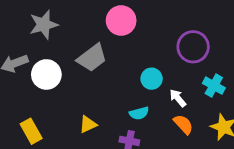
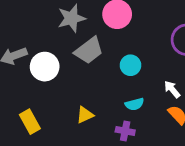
gray star: (44, 25) -> (71, 18), moved
cyan circle: (152, 79) -> (131, 65), moved

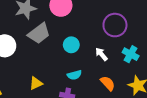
white arrow: (172, 89) -> (101, 54), moved

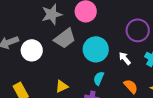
cyan circle: (71, 45) -> (96, 49), size x1.6
cyan semicircle: (74, 75) -> (99, 78), turned 128

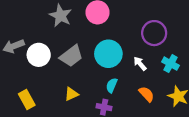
gray star: (52, 14) -> (60, 16), turned -30
gray trapezoid: (65, 38) -> (71, 56), moved

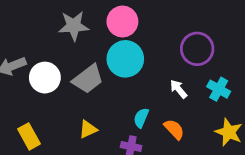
gray star: (60, 16) -> (74, 26), turned -30
cyan circle: (108, 54) -> (125, 59), moved
orange semicircle: (147, 94) -> (174, 129), moved

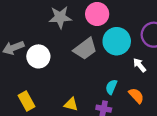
cyan circle: (125, 59) -> (117, 41), moved
gray trapezoid: (88, 79) -> (85, 49), moved
yellow triangle: (88, 129) -> (71, 104), moved, turned 40

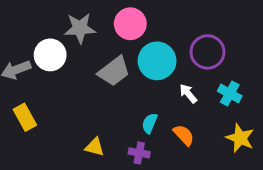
white circle: (38, 56) -> (50, 55), moved
yellow rectangle: (26, 101) -> (25, 117), moved

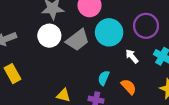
white circle: (50, 55) -> (49, 36), moved

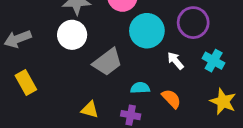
gray trapezoid: (78, 40) -> (107, 62), moved
cyan semicircle: (104, 78) -> (140, 88), turned 64

